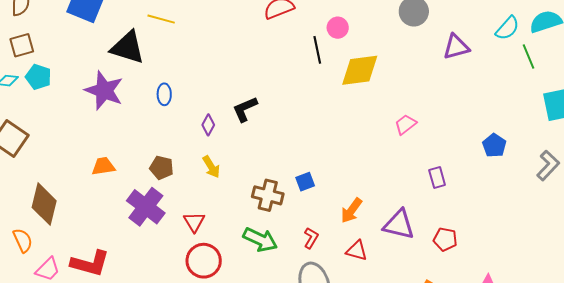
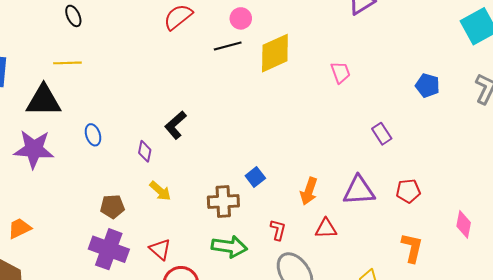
black line: (317, 50) -> (228, 46), turned -76
pink trapezoid: (405, 124) -> (340, 72), moved, turned 125
orange trapezoid: (103, 166) -> (19, 228), moved

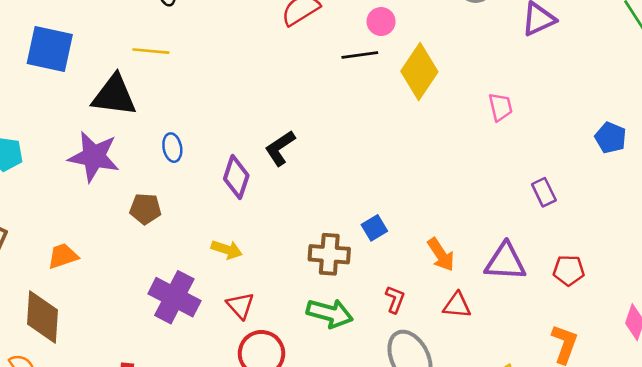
yellow diamond: (275, 53) -> (419, 72), turned -39
purple diamond: (145, 151) -> (236, 177), size x1.5
yellow arrow: (160, 191) -> (227, 250), moved, turned -30
orange arrow: (309, 191) -> (441, 255), turned -60
brown pentagon: (112, 207) -> (145, 209), moved

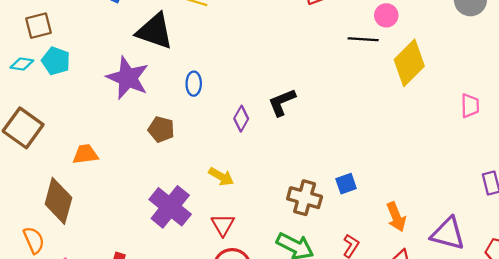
purple diamond: (236, 177) -> (241, 119), size x0.7

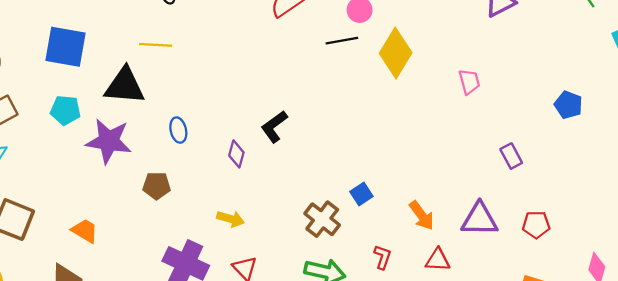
cyan pentagon: (56, 61) -> (65, 110), moved
orange trapezoid: (85, 154) -> (85, 231), turned 52
brown cross: (305, 198) -> (322, 219), turned 36

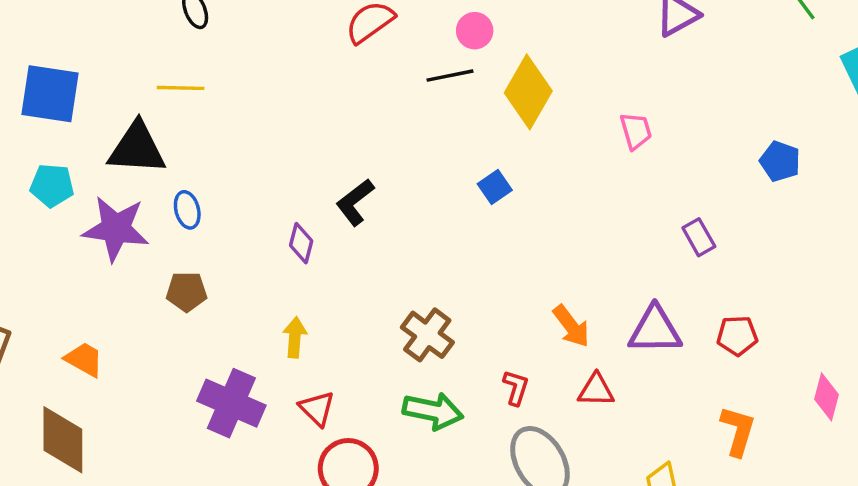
blue ellipse: (178, 130) -> (187, 210), moved
blue square: (361, 194) -> (495, 187), moved
yellow arrow: (231, 219) -> (295, 337), turned -100

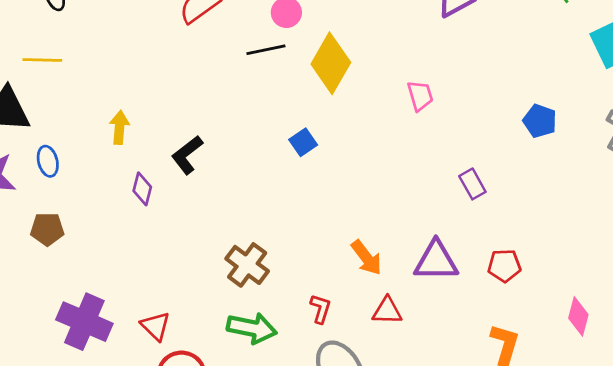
yellow arrow: (295, 337) -> (119, 127), moved

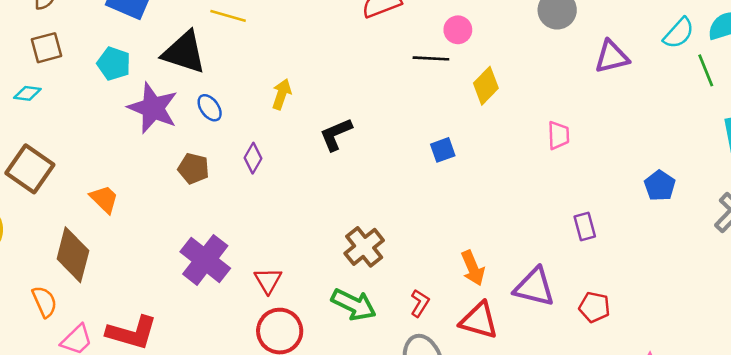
yellow diamond: (331, 63) -> (486, 86), size x0.7
blue ellipse: (48, 161) -> (210, 108), turned -36
purple diamond: (142, 189) -> (253, 158), moved
red triangle: (387, 311) -> (479, 320), size x1.4

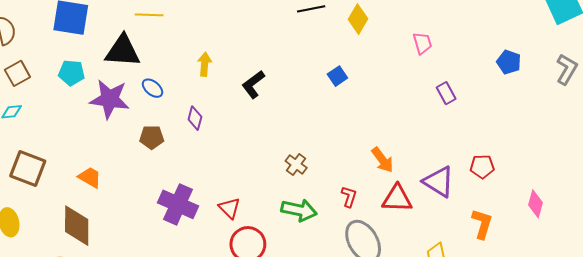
purple rectangle: (585, 226) -> (446, 93), moved
brown cross: (364, 247) -> (296, 164), size x0.7
purple triangle: (534, 287) -> (439, 182), moved, turned 32

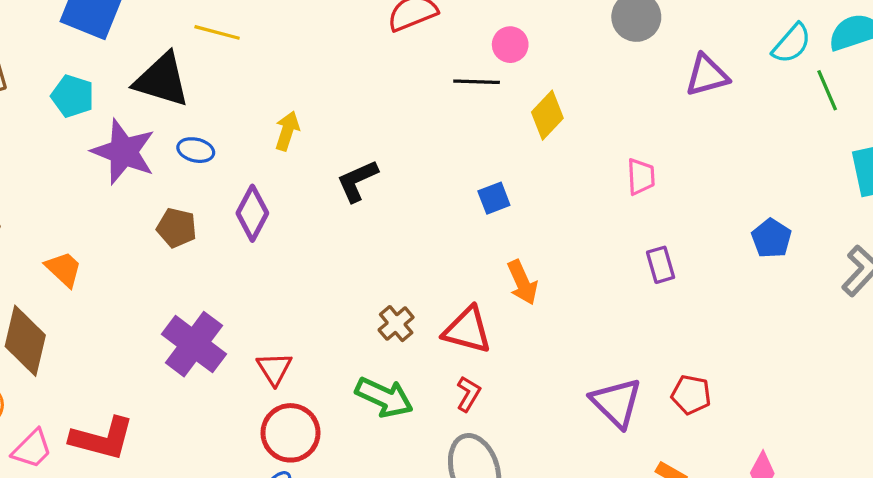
blue ellipse: (153, 88) -> (196, 150), turned -40
purple diamond: (195, 118) -> (252, 213), size x1.4
orange arrow: (383, 160) -> (522, 282), moved
red triangle: (397, 199) -> (467, 330), moved

